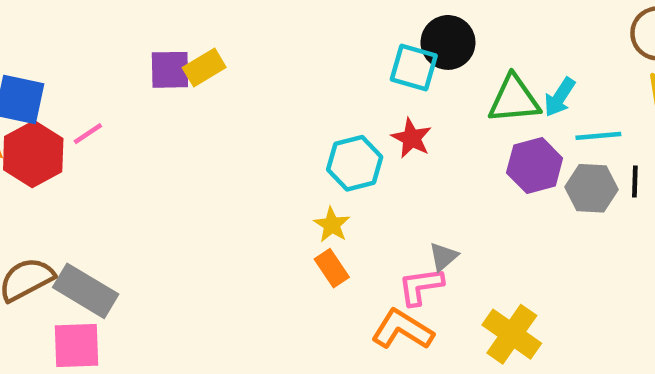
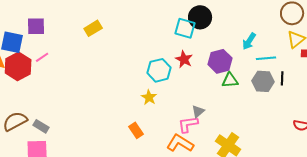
purple square: (170, 70) -> (36, 26), moved
green triangle: (514, 99) -> (230, 80), moved, size x0.7
purple hexagon: (535, 166) -> (220, 61), moved
orange rectangle: (332, 268) -> (136, 130), moved
gray rectangle: (86, 291) -> (41, 126), size x0.6

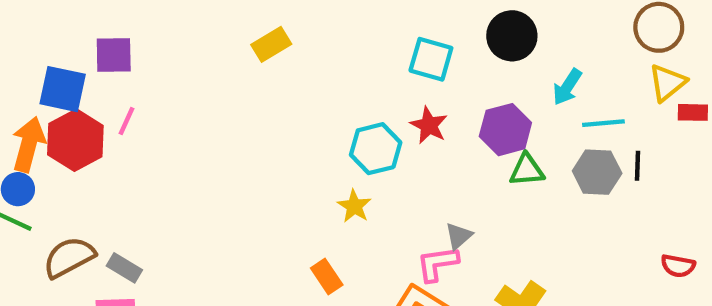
black circle: (200, 17) -> (512, 36), moved
yellow rectangle: (93, 28) -> (271, 44), moved
pink line: (42, 57) -> (127, 121), turned -32

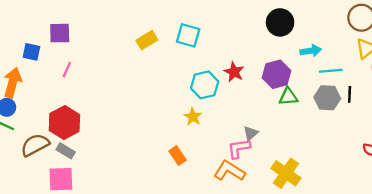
yellow rectangle: (271, 44) -> (147, 40), moved
cyan square: (431, 59) -> (188, 35), moved
cyan arrow: (567, 87) -> (311, 51), turned -132
blue square: (63, 89) -> (31, 52), size x0.7
red hexagon: (75, 140) -> (64, 123), moved

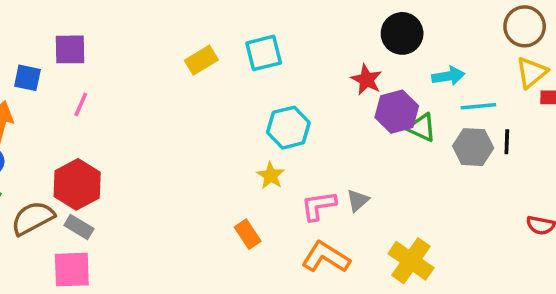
cyan square: (188, 35) -> (264, 53), turned -30
red star: (234, 72) -> (367, 80), moved
green triangle: (288, 97) -> (422, 128), moved, turned 30
pink L-shape: (239, 148) -> (319, 206), moved

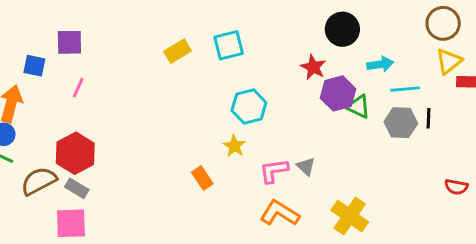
gray triangle: (358, 200) -> (306, 166), turned -36
orange rectangle: (248, 234) -> (202, 178), moved

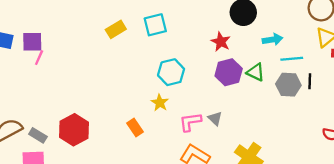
purple square: (69, 42) -> (32, 42), moved
purple hexagon: (338, 93) -> (229, 72), moved
red hexagon: (75, 153) -> (74, 130), moved

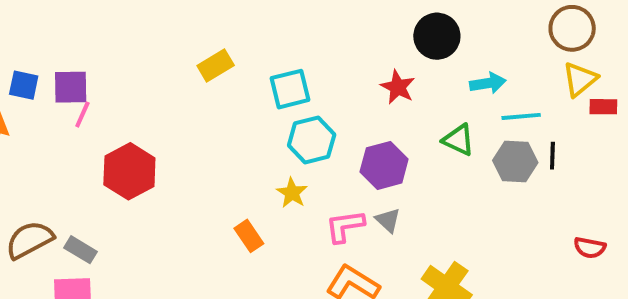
cyan square: (155, 25) -> (290, 89), moved
purple hexagon: (229, 72) -> (384, 165), moved
red hexagon: (74, 130) -> (129, 171), moved

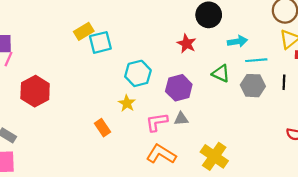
cyan square: (290, 89) -> (100, 42), moved
black line: (552, 156) -> (284, 82), moved
gray triangle: (388, 220) -> (181, 119), turned -48

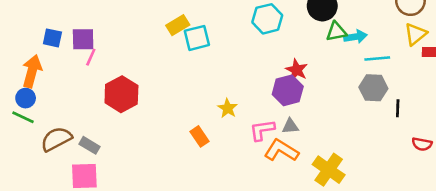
red star: (187, 44) -> (297, 70), moved
cyan hexagon: (138, 73) -> (267, 19), moved
green triangle: (221, 73) -> (336, 32), moved, turned -36
black line: (284, 82) -> (398, 108), moved
orange L-shape: (161, 154) -> (281, 150), moved

